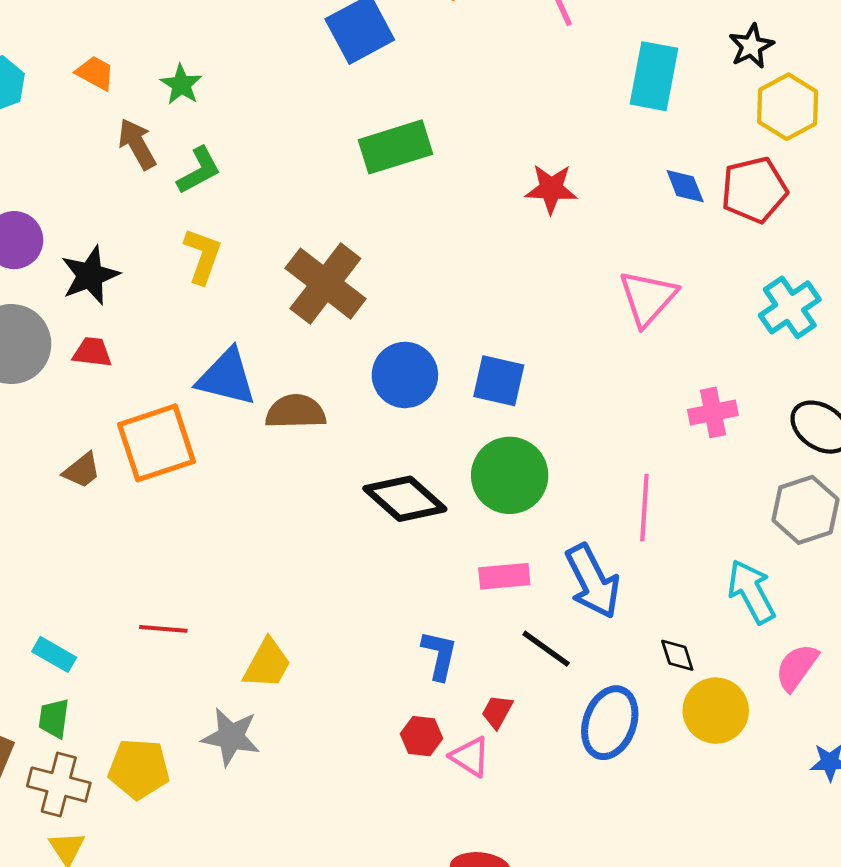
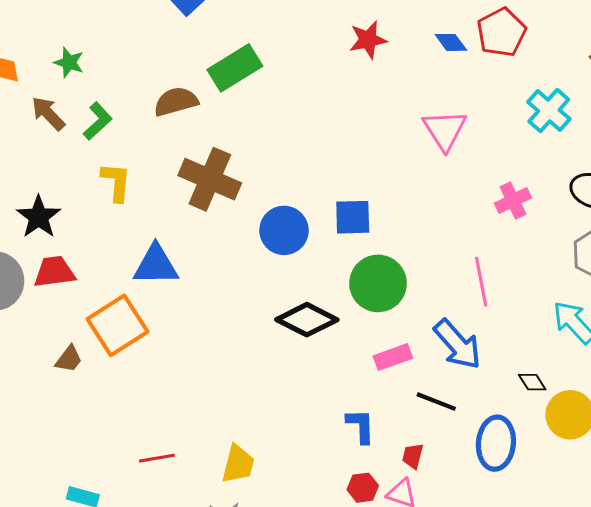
red star: (551, 189) -> (368, 40), moved
red trapezoid: (92, 352) -> (54, 272), size x1.4
brown semicircle: (296, 412) -> (176, 102), moved

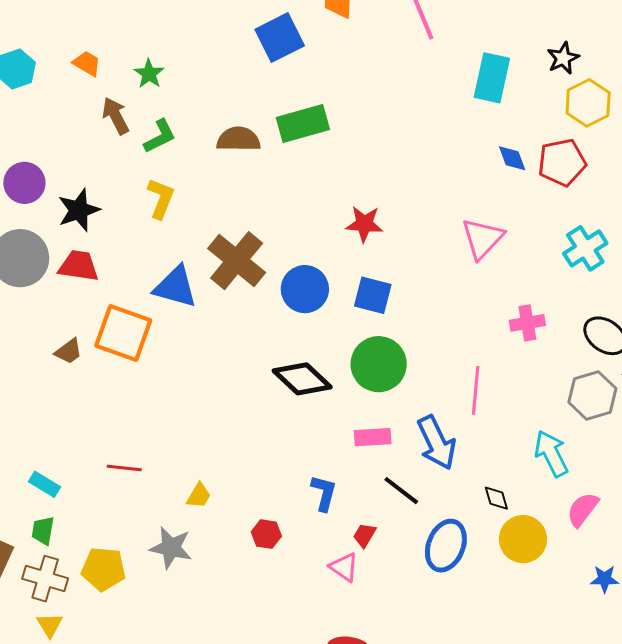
red star: (368, 40) -> (364, 224), moved
brown cross: (210, 179) -> (237, 261), moved
orange square: (117, 325) -> (123, 333), turned 36
yellow trapezoid: (238, 464) -> (199, 496), size x0.7
red hexagon: (363, 488) -> (266, 534), moved

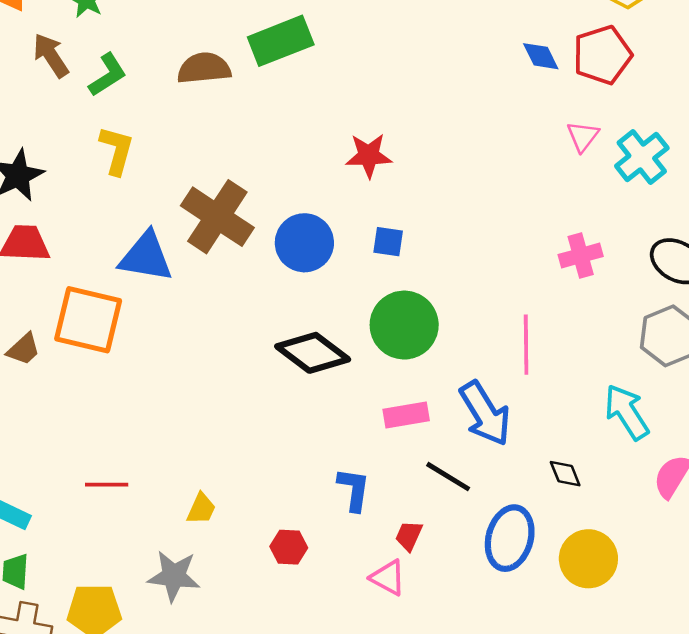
pink triangle: (483, 238) -> (583, 136), moved, size x0.6
blue square: (373, 295) -> (388, 242), size x0.7
yellow circle: (523, 539) -> (588, 559), moved

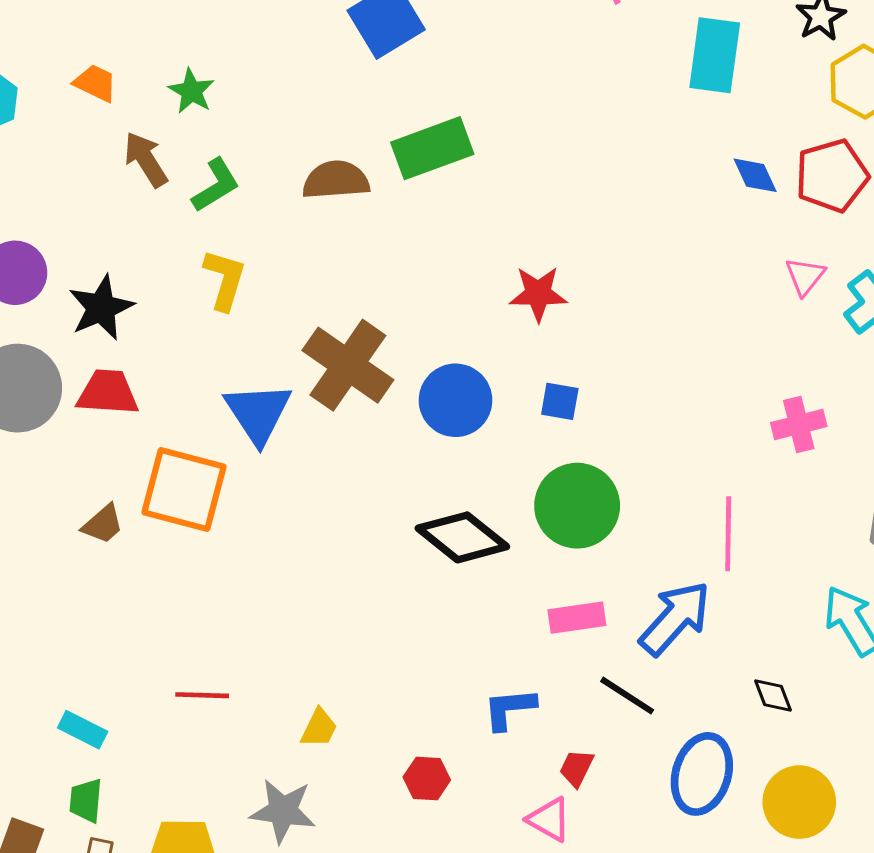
blue triangle: (146, 257) -> (258, 413), turned 46
blue arrow: (485, 414) -> (675, 618), turned -108
blue L-shape: (354, 489) -> (509, 709), turned -105

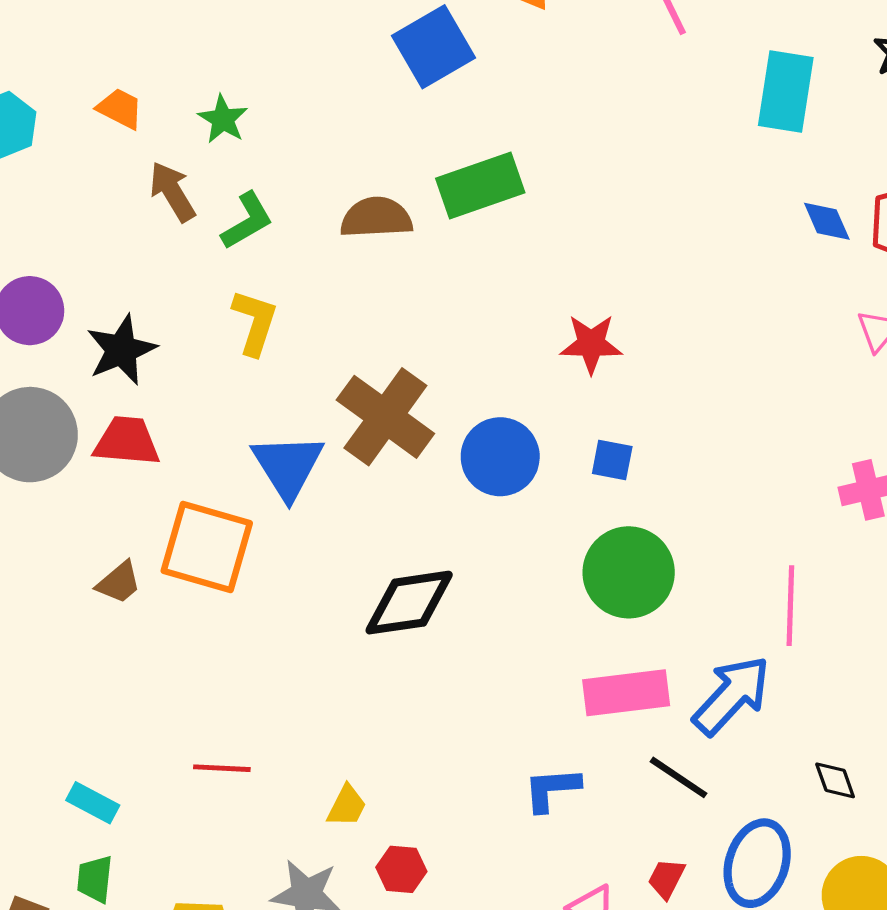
black diamond: (462, 537) -> (409, 603), moved, turned -48
pink rectangle: (577, 618) -> (626, 693), size x1.4
red trapezoid: (577, 768) -> (666, 879), moved
red hexagon: (427, 778) -> (401, 869), moved

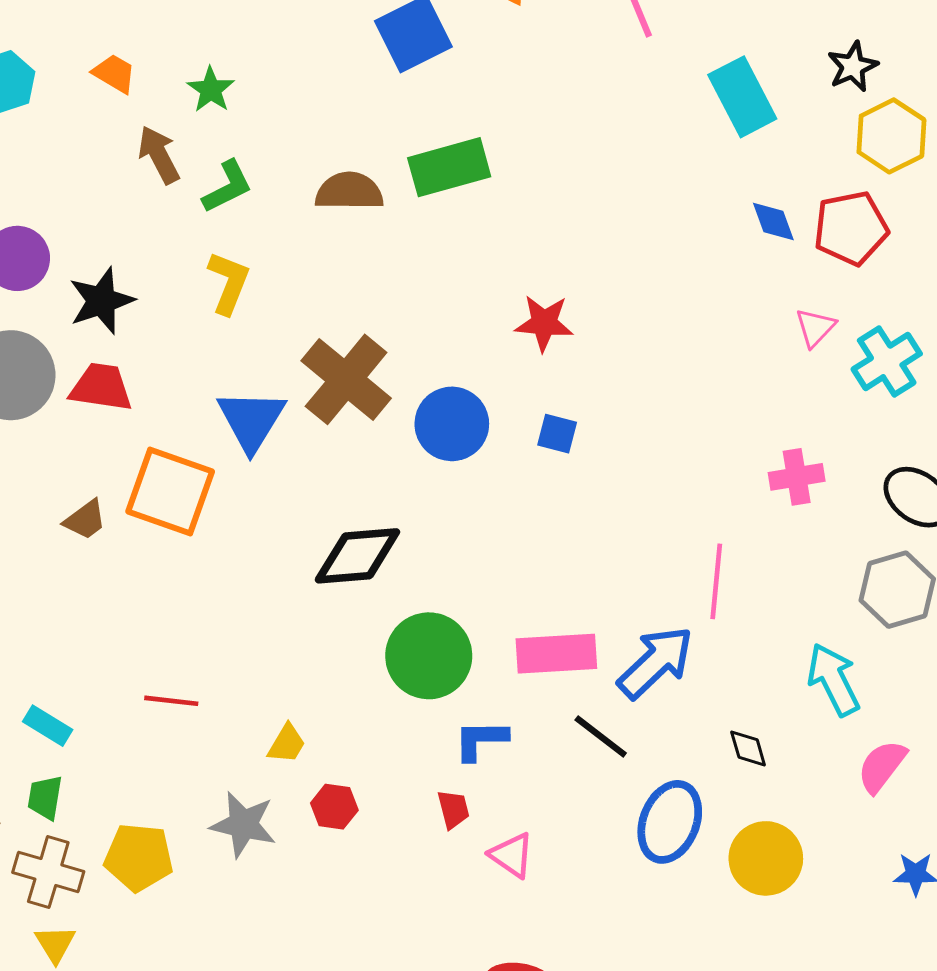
cyan rectangle: (786, 91) -> (742, 97), turned -40
green circle: (629, 572) -> (429, 656), moved
red trapezoid: (666, 879) -> (453, 809), moved, turned 135

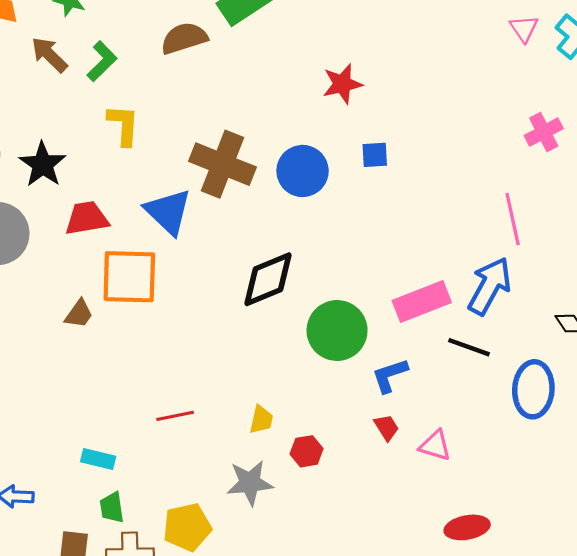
red trapezoid: (101, 387) -> (87, 218), moved

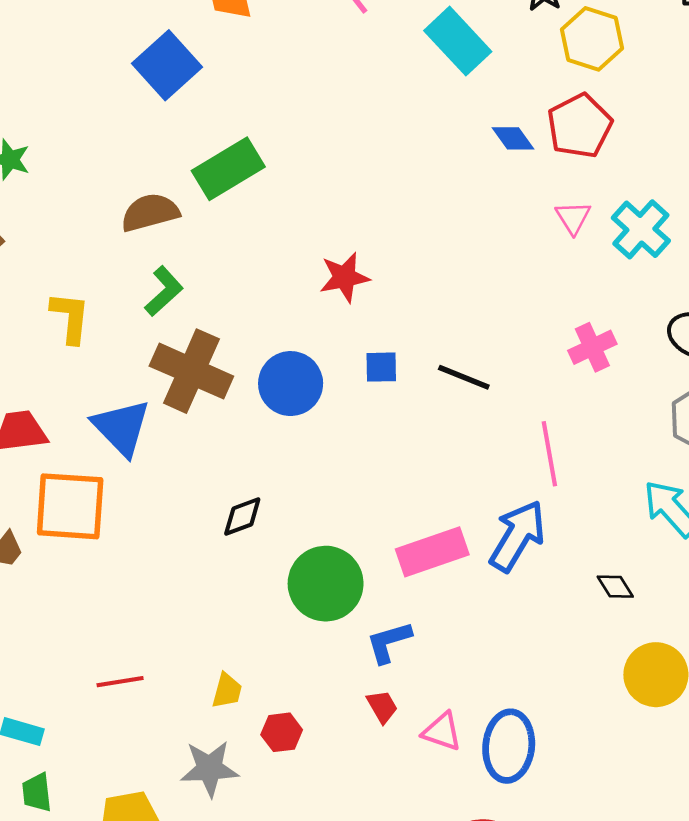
green L-shape: (102, 61) -> (164, 291), moved
black diamond: (268, 279) -> (242, 516), size x0.6
black line: (469, 347) -> (464, 377), moved
blue ellipse: (533, 389) -> (509, 746), moved

